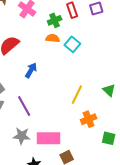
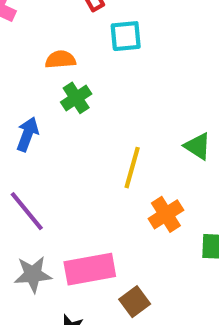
green cross: (55, 20) -> (76, 98), moved
cyan square: (72, 44) -> (126, 36), moved, turned -35

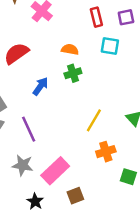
pink rectangle: (90, 269) -> (55, 171), turned -48

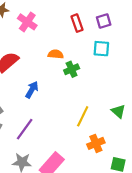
cyan square: (110, 46) -> (101, 49), moved
green cross: (73, 73) -> (72, 69), moved
purple line: (29, 129) -> (25, 129), turned 65

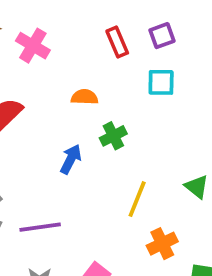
green cross: (72, 69) -> (113, 136), moved
blue arrow: (32, 90) -> (71, 159), moved
purple line: (25, 129) -> (40, 227), turned 50

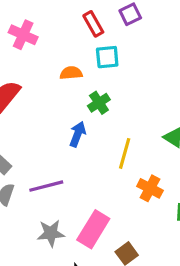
cyan square: (161, 82) -> (107, 57), moved
blue arrow: (71, 159) -> (78, 134), moved
orange cross: (162, 244) -> (150, 188), turned -30

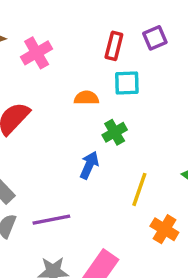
red rectangle: (93, 24) -> (114, 46), turned 40
pink cross: (23, 35) -> (37, 53), turned 32

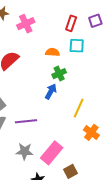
green cross: (115, 132) -> (59, 74), moved

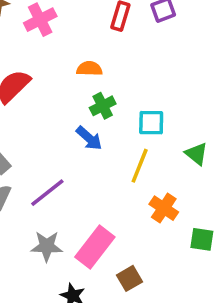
cyan square: (77, 46) -> (151, 123), moved
blue arrow: (51, 91) -> (89, 138), turned 105
purple line: (26, 121) -> (47, 193), turned -30

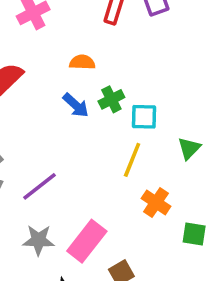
green cross: (103, 106) -> (111, 99), moved
blue arrow: (89, 138) -> (76, 105), moved
green triangle: (197, 154) -> (189, 148), turned 35

